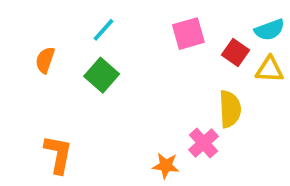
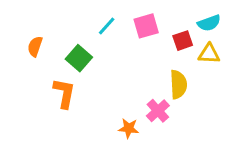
cyan line: (104, 30) -> (107, 26), moved
red square: (236, 52) -> (183, 41), turned 36
orange L-shape: (58, 154) -> (64, 93), moved

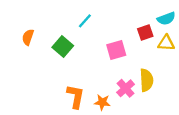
pink square: (146, 26) -> (116, 50), moved
yellow semicircle: (178, 84) -> (146, 80), moved
orange L-shape: (64, 93) -> (76, 96), moved

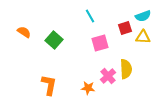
cyan line: (85, 21) -> (90, 16), moved, turned -72
orange semicircle: (28, 37) -> (24, 32), turned 104
orange L-shape: (76, 96) -> (49, 85), moved

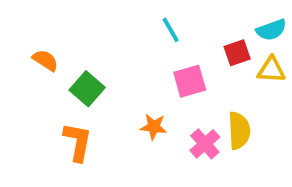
green square: (54, 40) -> (87, 89), moved
orange L-shape: (49, 85) -> (78, 142), moved
orange star: (88, 88) -> (154, 127), moved

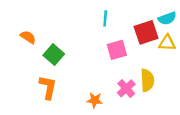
cyan line: (171, 30) -> (105, 18), turned 35
red square: (237, 53) -> (146, 32), size x1.5
orange star: (154, 127) -> (95, 100), moved

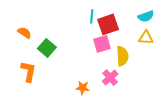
red square: (146, 32) -> (108, 24), moved
yellow semicircle: (147, 80) -> (122, 56), moved
orange L-shape: (48, 87) -> (28, 71), moved

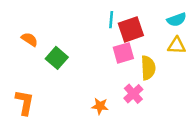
orange L-shape: (28, 71) -> (25, 102), moved

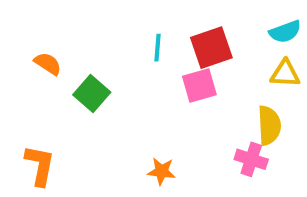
cyan line: (111, 20) -> (157, 48), moved
yellow semicircle: (148, 68) -> (269, 125), moved
pink cross: (133, 94) -> (251, 159), moved, turned -30

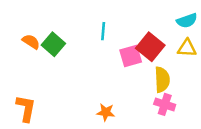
red square: (211, 48) -> (150, 47), moved, turned -32
green square: (92, 94) -> (53, 44), moved
yellow semicircle: (269, 125) -> (162, 80), moved

